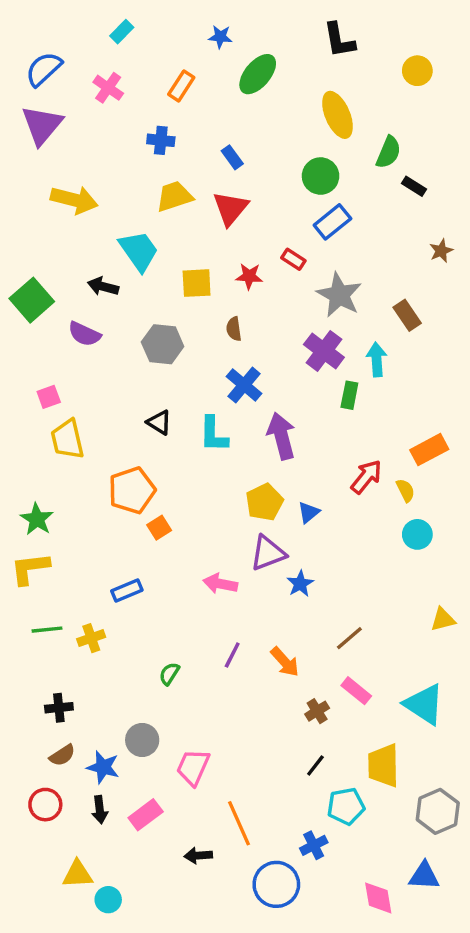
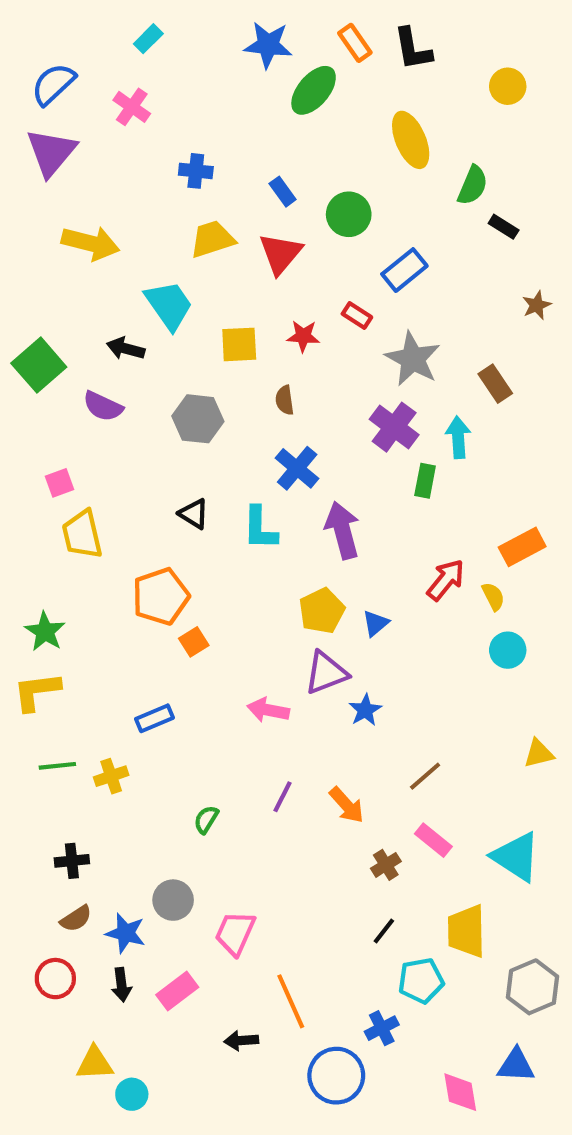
blue star: (220, 37) -> (268, 45), size x1.6
orange rectangle: (181, 86) -> (355, 43), moved, turned -68
green circle: (321, 176) -> (349, 214), moved

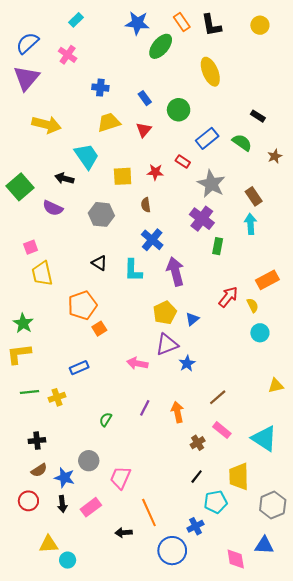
yellow circle: (508, 86) -> (260, 25), moved
green semicircle: (473, 185) -> (242, 143), moved, turned -78
red triangle: (281, 254) -> (144, 130), size x0.7
cyan arrow: (458, 437) -> (250, 224), moved
orange arrow: (347, 805) -> (178, 412), turned -150

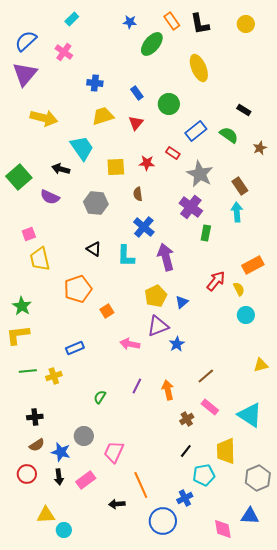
blue star: (137, 23) -> (130, 22), size x0.6
orange square: (99, 329) -> (107, 311), moved

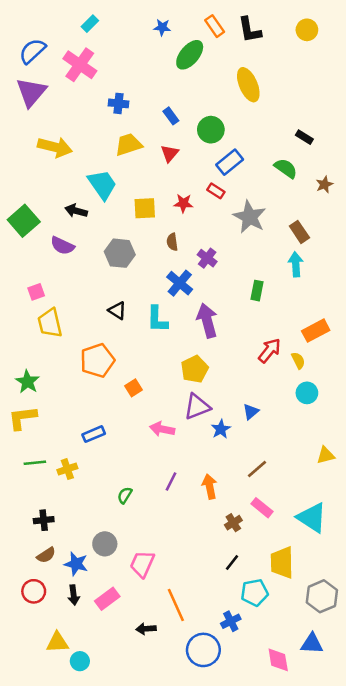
pink cross: (64, 52) -> (80, 65), size x1.5
blue rectangle: (196, 131) -> (230, 162), moved
purple cross: (191, 207) -> (207, 258), moved, size x0.7
blue triangle: (182, 302) -> (251, 412), moved

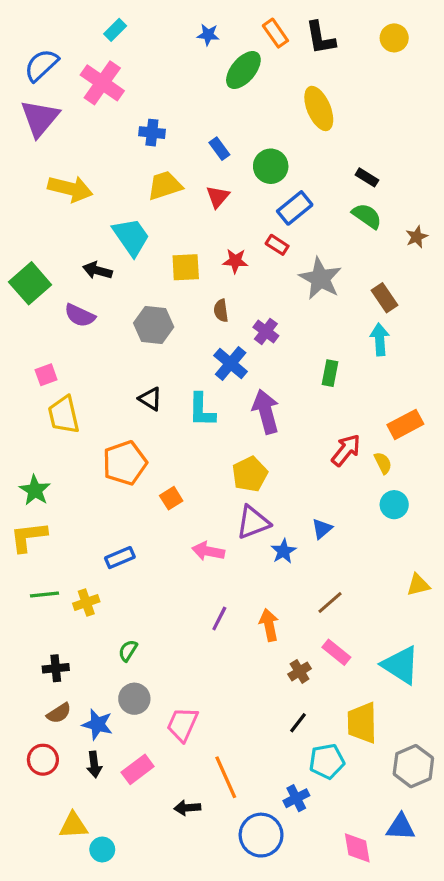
black rectangle: (304, 137) -> (367, 177), moved
green semicircle: (125, 495) -> (128, 651), moved

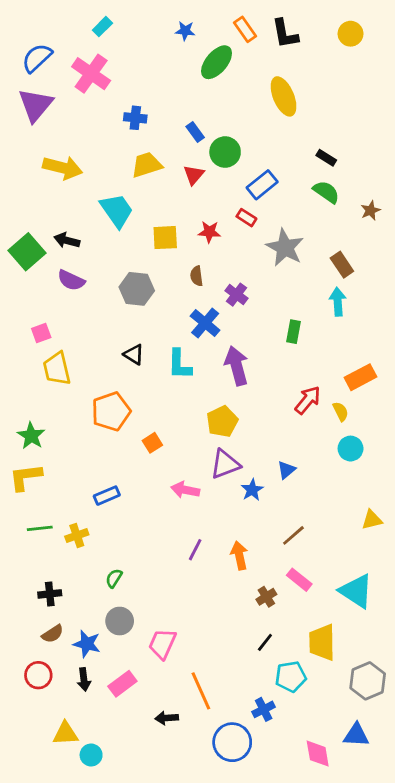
green circle: (271, 166) -> (225, 152), moved
black arrow: (97, 270) -> (67, 240), moved

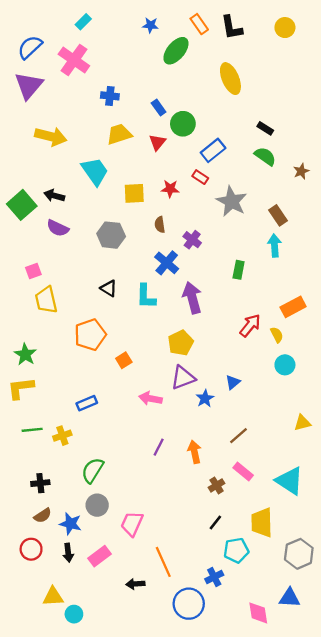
green semicircle: (114, 578) -> (93, 470), size x1.6

